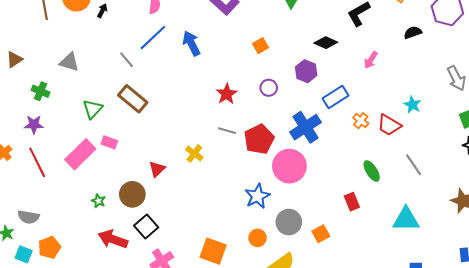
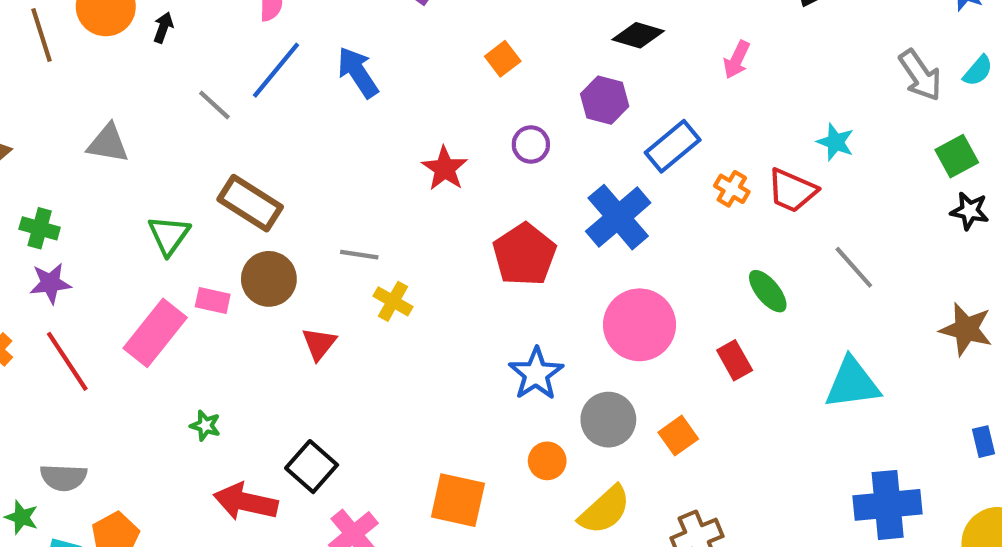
gray line: (126, 60) -> (214, 105), moved
green cross: (40, 91) -> (40, 228), moved
gray line: (227, 131) -> (359, 255), moved
pink circle: (289, 166) -> (639, 325), moved
brown circle: (132, 194) -> (269, 279), moved

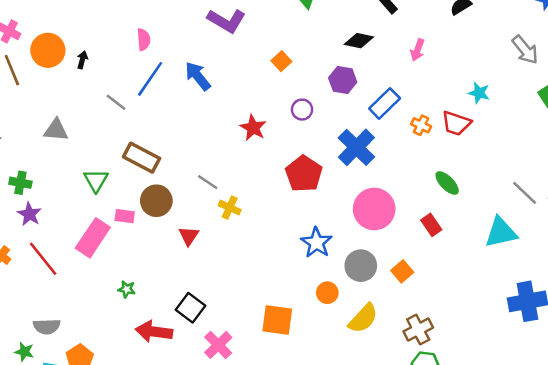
gray line: (359, 255) -> (208, 182), turned 30
gray line: (854, 267) -> (525, 193), moved
purple star: (50, 283) -> (29, 214), turned -30

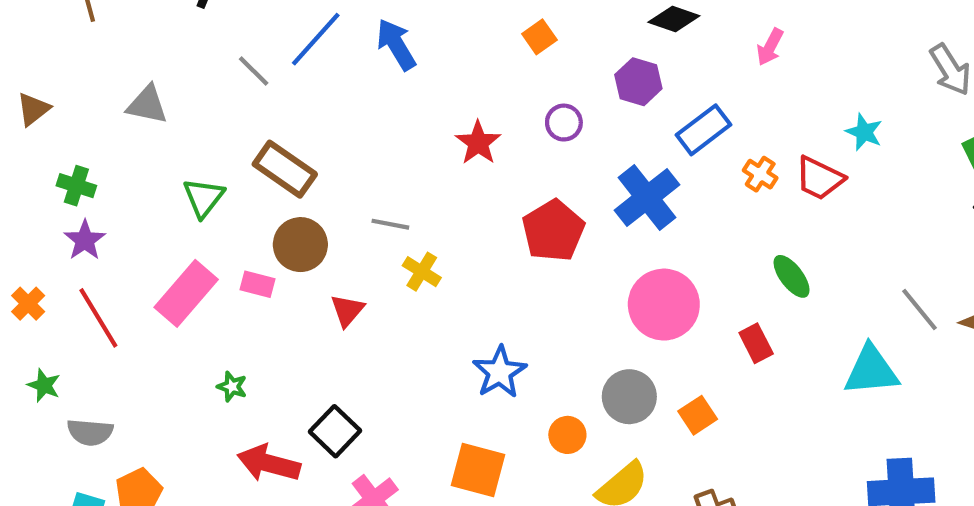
gray line: (208, 182) -> (390, 224), turned -30
pink rectangle: (125, 216) -> (258, 284), moved
blue star: (316, 243) -> (500, 372), moved
green star: (24, 352) -> (44, 385), moved

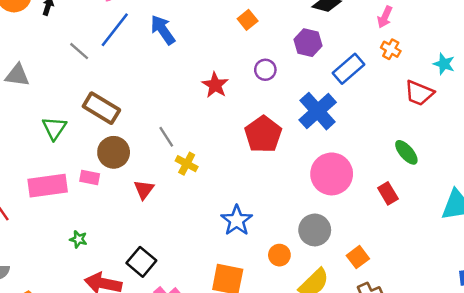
orange cross: (760, 174) -> (391, 49), moved
gray line: (390, 224) -> (166, 137), turned 50
pink rectangle: (186, 293) -> (48, 186), turned 45
orange square: (698, 415) -> (358, 257), moved

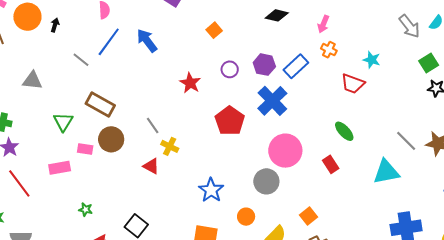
purple hexagon: (308, 43) -> (264, 65), moved
pink rectangle: (90, 178) -> (85, 149), moved
pink rectangle: (48, 186) -> (60, 168), size x0.7
red triangle: (144, 190) -> (151, 166), moved, turned -36
gray circle: (315, 230) -> (266, 181), moved

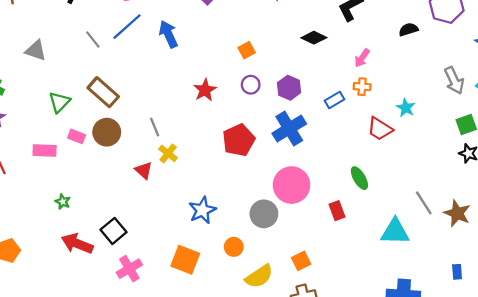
orange square: (214, 30) -> (247, 50), moved
orange cross: (329, 50) -> (362, 87), turned -35
blue rectangle: (296, 66) -> (335, 100), moved, size x0.7

